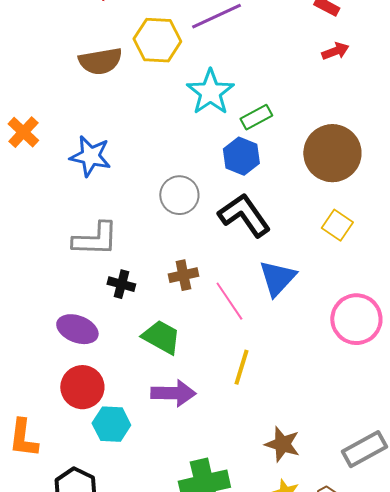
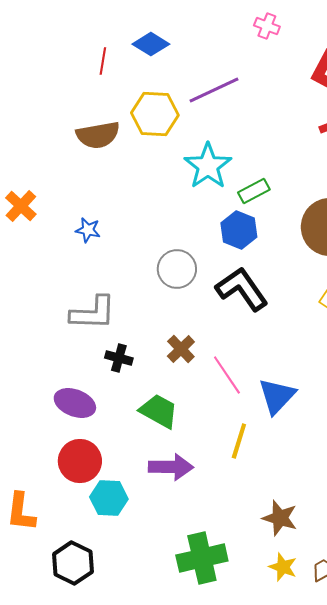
blue star: (90, 156) -> (88, 230), size x0.6
brown cross: (183, 275) -> (181, 349), turned -32
blue triangle: (277, 278) -> (277, 396), moved

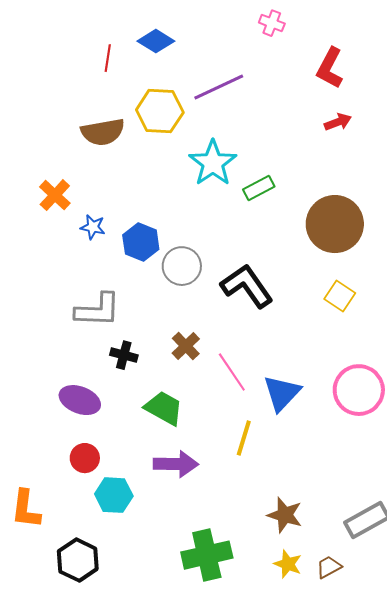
orange cross: (21, 206) -> (55, 195), moved
blue hexagon: (239, 230) -> (141, 242), moved
red circle: (80, 461) -> (85, 458), size x0.7

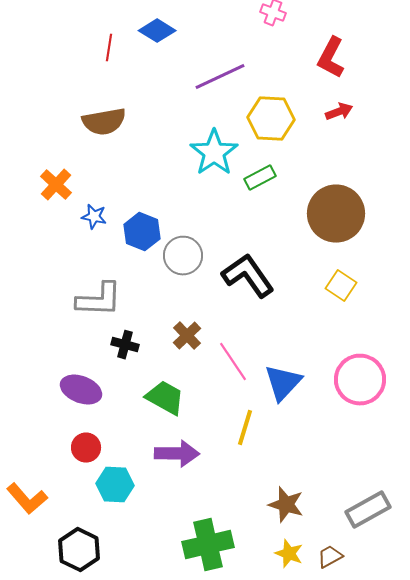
yellow hexagon: (160, 111) -> (271, 119), moved
orange L-shape: (26, 509) -> (27, 499), turned -48

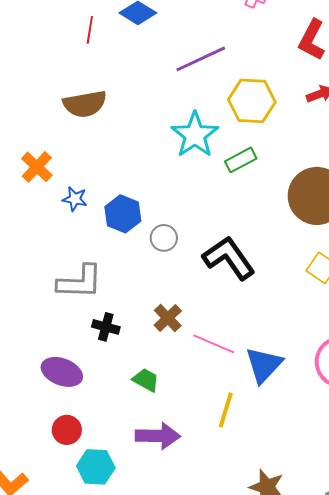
gray circle: (183, 256) -> (164, 238), size x0.7
pink line: (233, 362) -> (214, 344), turned -33
green trapezoid: (165, 398) -> (146, 380), size x0.7

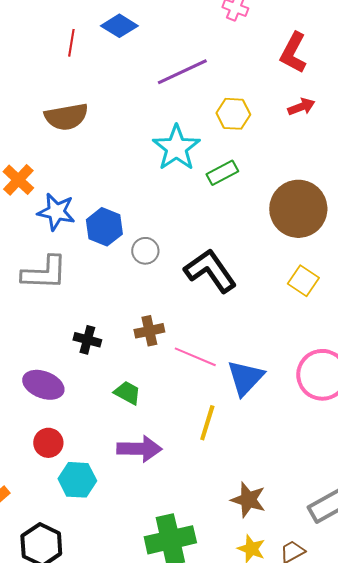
yellow hexagon: (252, 101) -> (233, 114), size x0.7
blue star: (75, 199) -> (56, 212), size x1.5
gray L-shape: (80, 282) -> (44, 273), moved
brown cross: (168, 318) -> (149, 331), turned 32

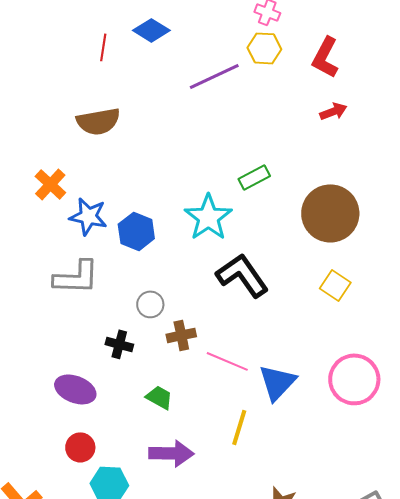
yellow hexagon: (233, 114) -> (264, 48), moved
cyan star: (176, 148) -> (208, 217), moved
gray circle: (145, 251) -> (150, 304), moved

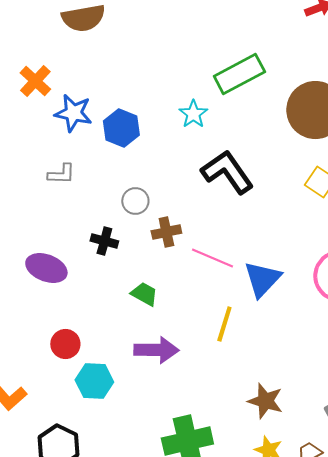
green rectangle: (254, 177) -> (239, 74), size x1.6
cyan star: (208, 217) -> (193, 114), size x0.6
gray L-shape: (76, 277) -> (61, 174), size x0.6
purple ellipse: (75, 389) -> (46, 268), moved

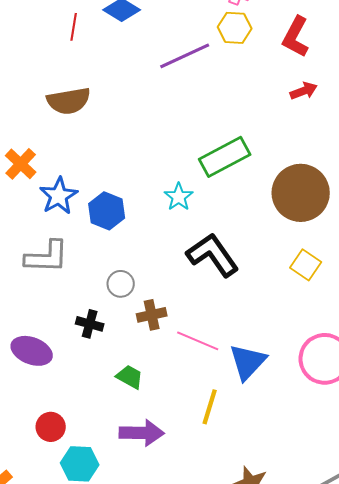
blue star: (73, 113) -> (59, 196), turned 30
gray L-shape: (61, 174) -> (47, 257), size x1.6

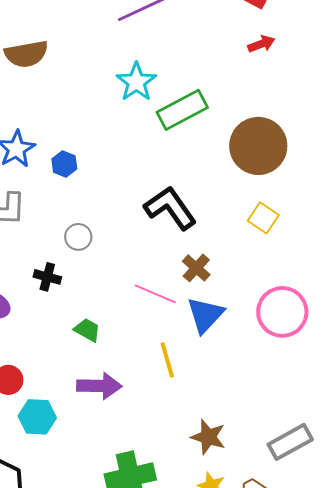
cyan star: (179, 197) -> (136, 82), moved, size x1.4
blue hexagon: (107, 211) -> (64, 164), size x0.7
brown cross: (152, 315) -> (196, 268), moved, turned -36
yellow line: (210, 407) -> (167, 360), turned -33

